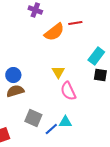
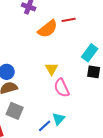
gray square: (33, 118) -> (15, 111), moved
cyan triangle: (65, 122) -> (59, 119), turned -48

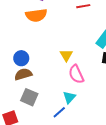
orange semicircle: (48, 29) -> (36, 15), moved, turned 30
cyan triangle: (59, 119) -> (69, 97), moved

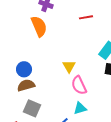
orange semicircle: (36, 15) -> (39, 26), turned -105
cyan triangle: (69, 97) -> (80, 108), moved, turned 32

